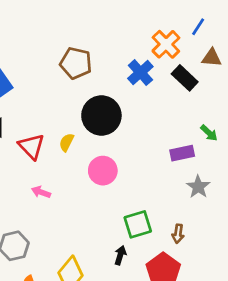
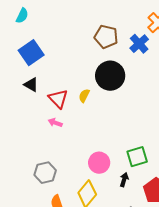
brown pentagon: (76, 63) -> (106, 37), moved
pink circle: (103, 171) -> (99, 163), moved
pink arrow: (41, 192) -> (55, 123), moved

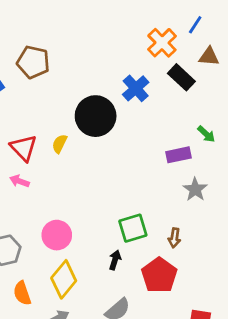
brown pentagon: (106, 37) -> (33, 62), moved
blue cross: (139, 44) -> (136, 88), moved
pink circle: (99, 163) -> (57, 235), moved

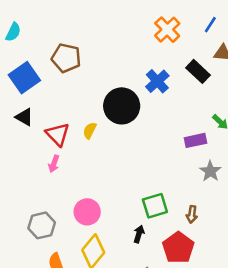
orange cross: (162, 43) -> (167, 30), moved
pink arrow: (19, 181) -> (54, 164), turned -91

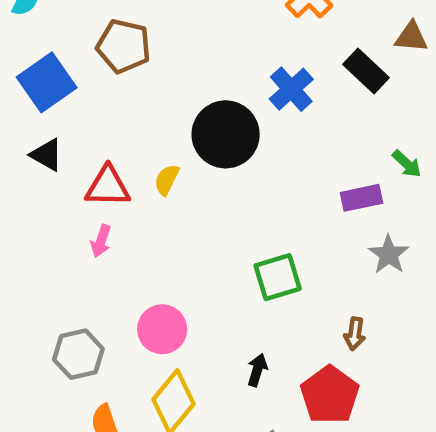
red triangle: (58, 134) -> (108, 187), turned -45
green square: (155, 206) -> (278, 277), moved

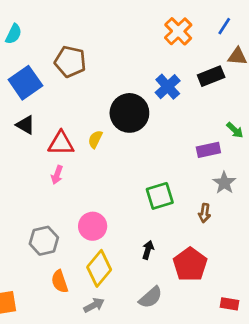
black rectangle: (366, 71) -> (211, 76), turned -65
brown arrow: (355, 334) -> (205, 213), moved

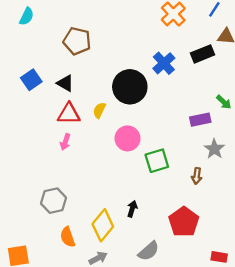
blue square: (25, 83) -> (31, 80), moved, size x0.7
black triangle: (25, 125) -> (65, 83), moved
pink circle: (93, 226) -> (127, 138), moved
black arrow: (148, 250) -> (132, 209), moved

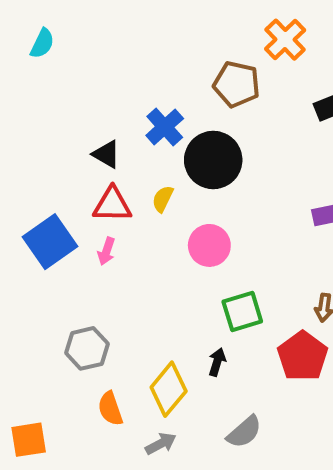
brown pentagon: (77, 41) -> (237, 84), moved
blue cross: (164, 63) -> (165, 127), moved
blue square: (31, 80) -> (50, 242), moved, size x1.5
green square: (157, 161) -> (242, 311), moved
red pentagon: (184, 222) -> (303, 356), moved

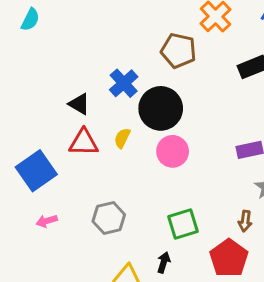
pink circle: (209, 245) -> (173, 151), moved
pink arrow: (106, 251) -> (47, 221), moved, turned 54
gray hexagon: (87, 348) -> (109, 218), moved

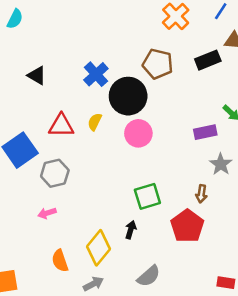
brown pentagon: (178, 51) -> (158, 64), moved
black triangle: (79, 104) -> (37, 75), moved
gray hexagon: (109, 218) -> (55, 173), moved
pink arrow: (47, 221) -> (47, 213), moved

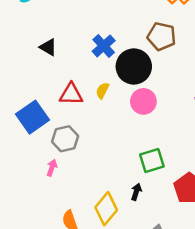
pink arrow: (47, 213) -> (52, 168), moved, turned 126

